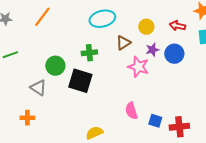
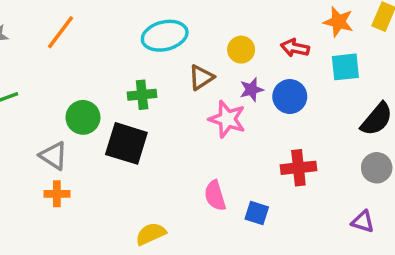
orange cross: (27, 118) -> (57, 194), moved
red cross: (179, 127) -> (298, 168), moved

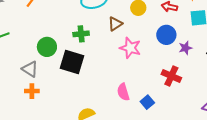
purple star: (252, 90) -> (185, 48), moved
red cross: (298, 168) -> (171, 76), turned 30
blue square: (257, 213) -> (147, 102), turned 32

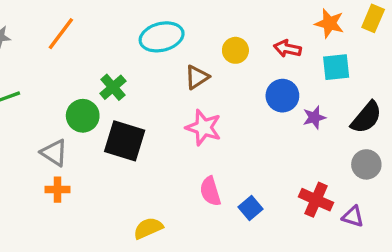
green cross: (81, 34) -> (113, 87), moved, turned -35
pink star: (130, 48) -> (204, 128), moved
red cross: (171, 76) -> (316, 200), moved

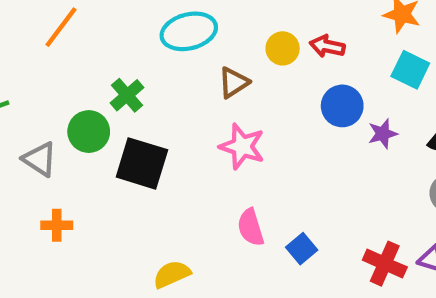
red arrow: (287, 49) -> (327, 46), moved
cyan square: (336, 67) -> (410, 70), turned 32
gray triangle: (54, 153) -> (40, 159), moved
red cross: (316, 200) -> (385, 264), moved

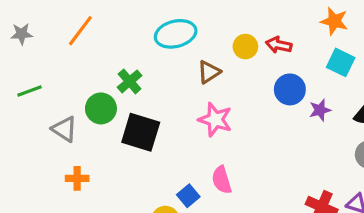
blue square: (302, 249) -> (188, 196), moved

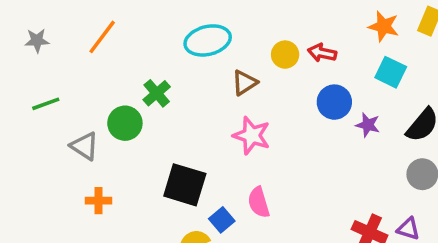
purple star: (320, 110) -> (368, 125), turned 30
black square: (141, 132) -> (185, 185), moved

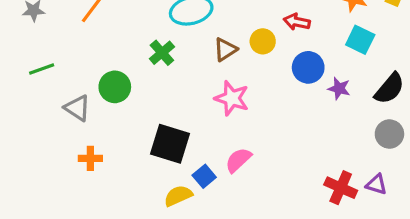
yellow circle: (285, 55) -> (263, 41), moved
green cross: (157, 93) -> (162, 53), moved
pink semicircle: (259, 202) -> (238, 160), turned 64

